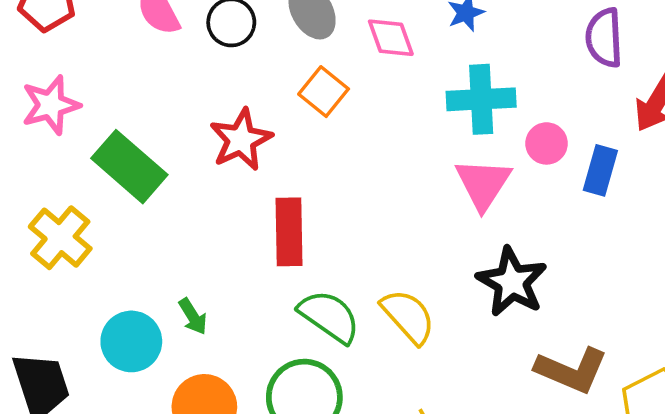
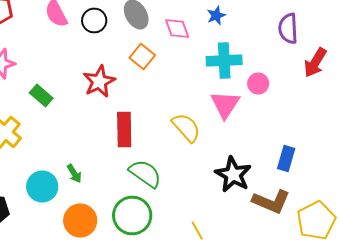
green rectangle: (129, 167) -> (41, 96), size x0.6
blue rectangle: (600, 170) -> (286, 158), moved
black star: (512, 282) -> (233, 174), moved
yellow semicircle: (408, 316) -> (186, 128), moved

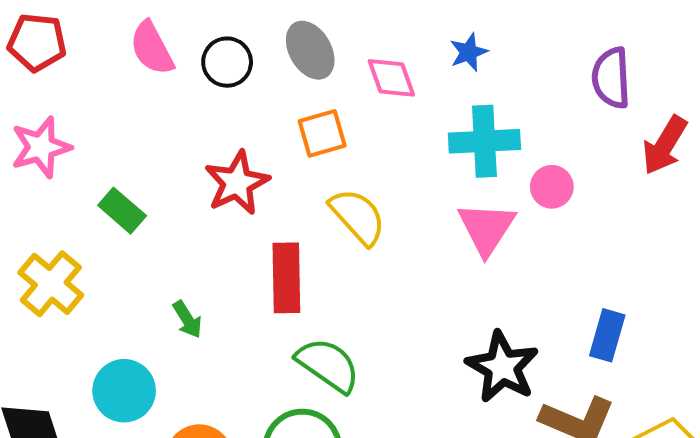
orange square: (142, 56) -> (322, 133), turned 35
yellow semicircle: (186, 128) -> (358, 216), moved
green arrow: (74, 174) -> (187, 319), moved

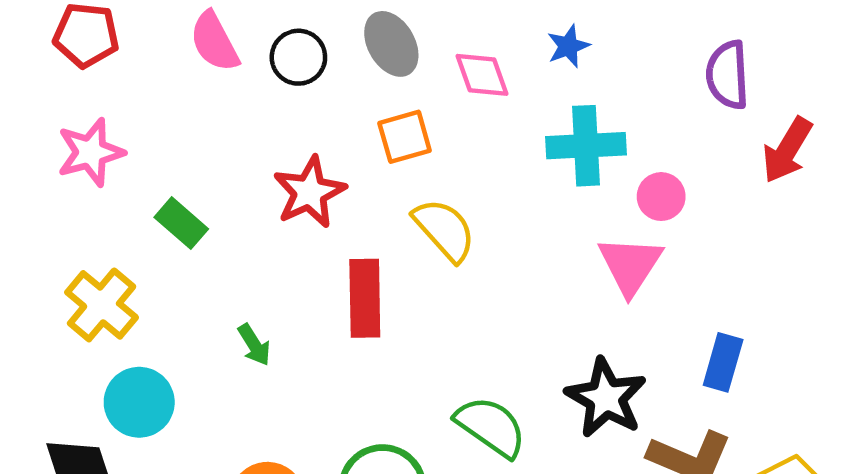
pink triangle: (486, 228) -> (630, 265), moved
green semicircle: (328, 365) -> (491, 427), moved
cyan circle: (124, 391) -> (139, 402), moved

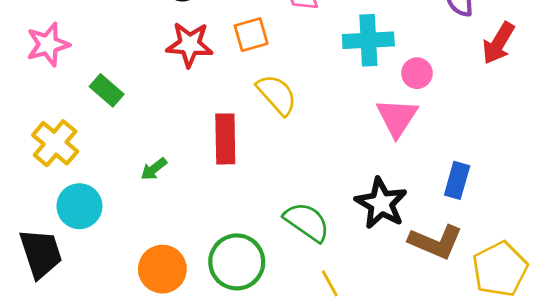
red star: (309, 192) -> (190, 45), moved, turned 30
green arrow: (254, 345) -> (154, 169), turned 84

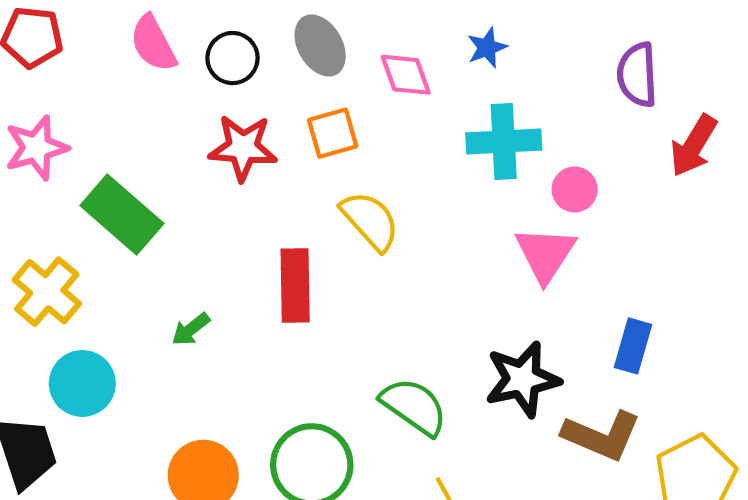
green rectangle: (107, 90) -> (122, 214), size x1.6
black star: (381, 203) -> (522, 379), turned 30

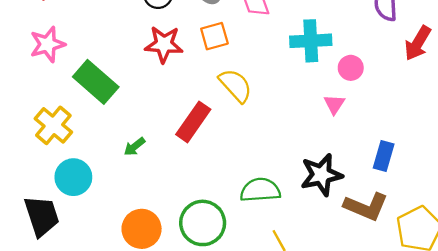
pink triangle: (545, 254) -> (334, 104), size x0.6
red rectangle: (295, 285) -> (193, 122), turned 36
green semicircle: (414, 406) -> (260, 190), turned -39

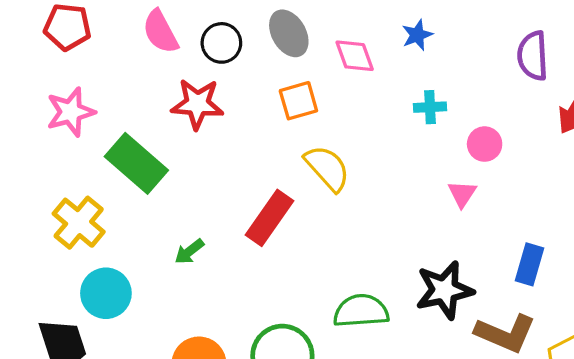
cyan cross: (311, 41) -> (430, 107), size x0.6
red star: (164, 44) -> (197, 104), moved

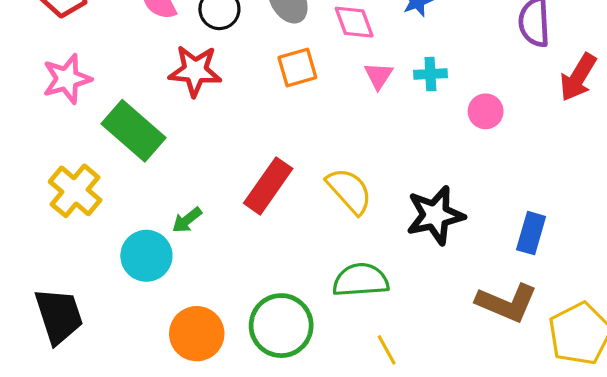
yellow semicircle: (327, 168) -> (349, 191), moved
pink triangle: (462, 194) -> (378, 76), moved
black star: (444, 290) -> (435, 215), moved
cyan circle: (106, 293) -> (146, 256), moved

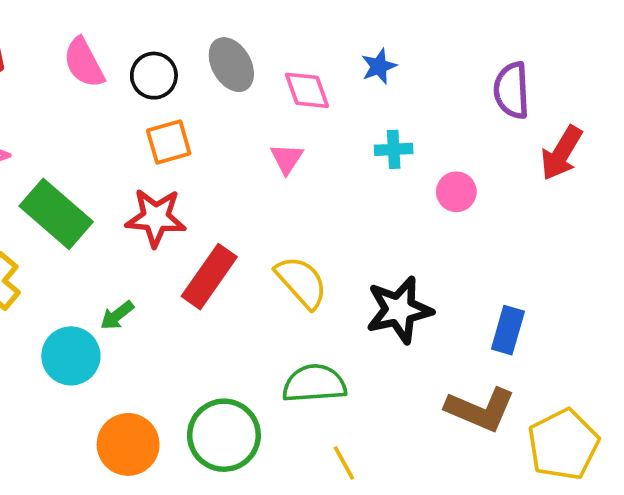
orange square: (297, 68) -> (169, 142), moved
red star: (195, 71) -> (156, 218), moved
pink triangle: (378, 76) -> (287, 159), moved

